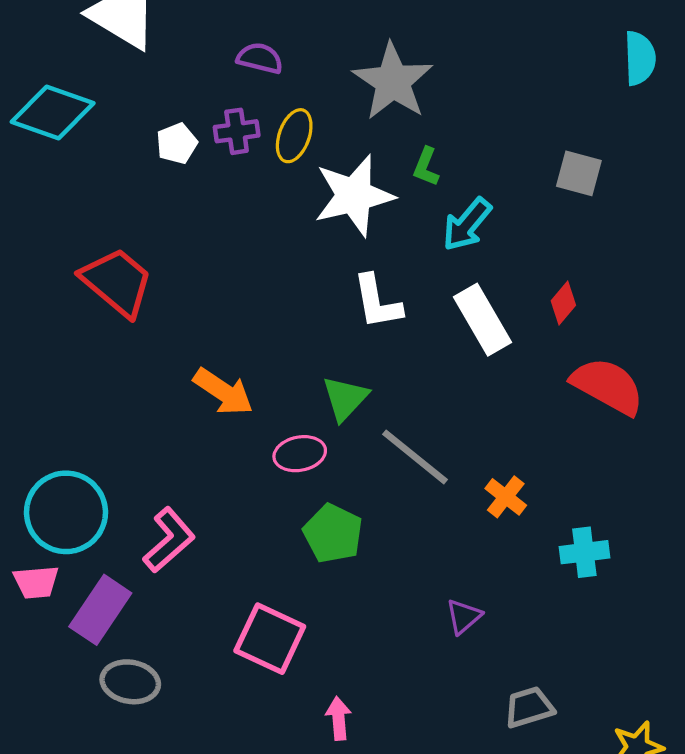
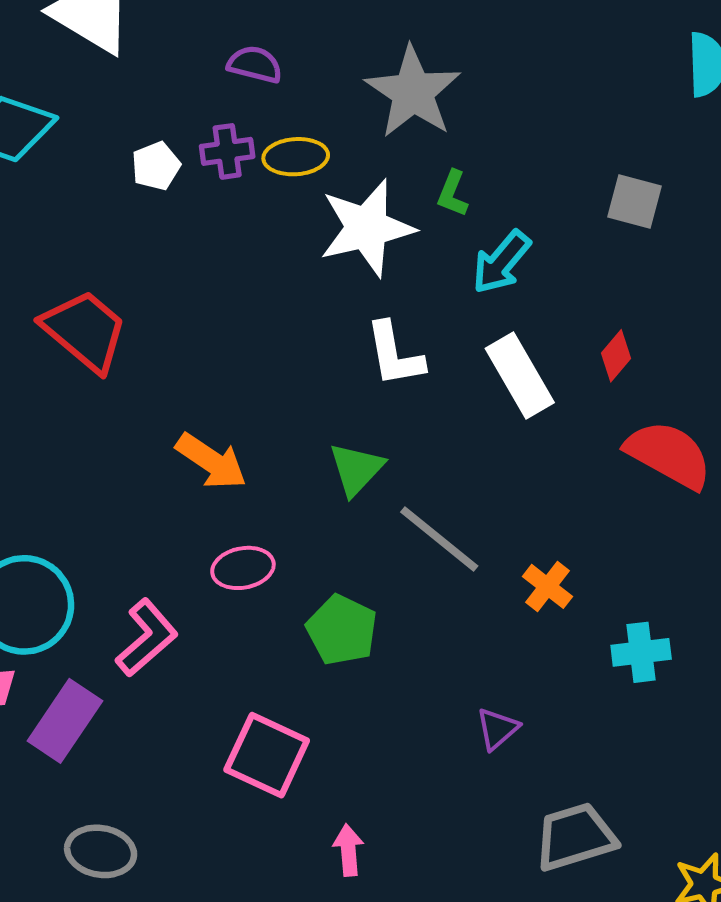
yellow ellipse: (294, 136) -> (296, 157), turned 66
pink ellipse: (300, 454) -> (243, 568), moved
gray ellipse: (130, 682) -> (101, 851), moved
gray trapezoid: (529, 707) -> (575, 837), size x1.4

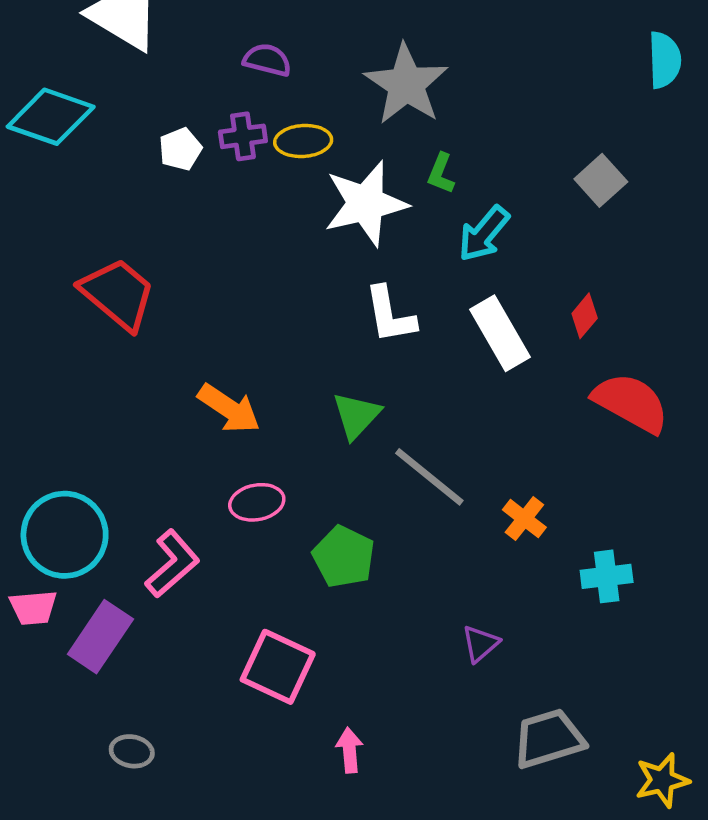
gray square: (634, 202) -> (601, 180), turned 33
gray ellipse: (101, 851) -> (132, 751), size x0.7

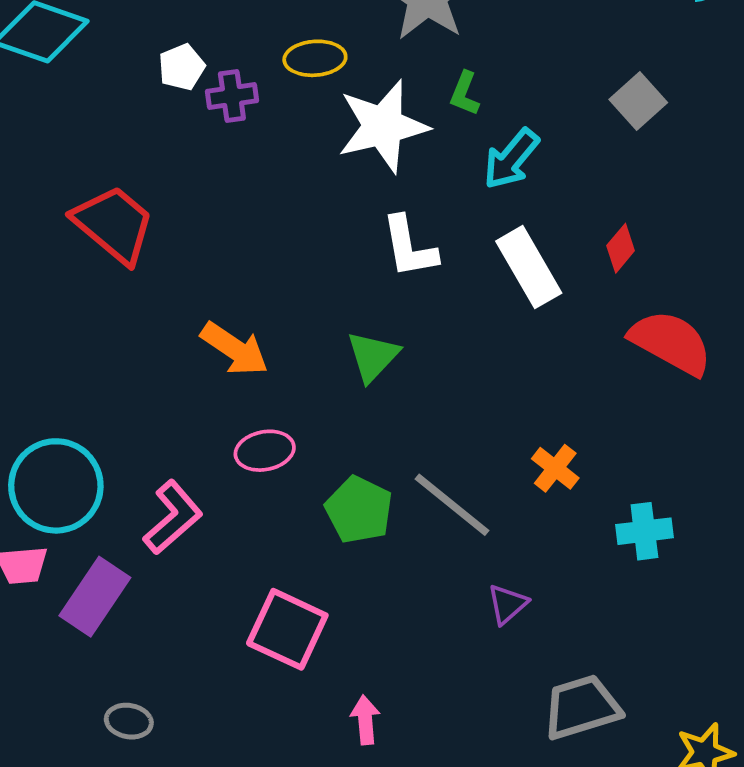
purple cross: (243, 136) -> (232, 96), moved
gray line: (429, 477) -> (452, 505), moved

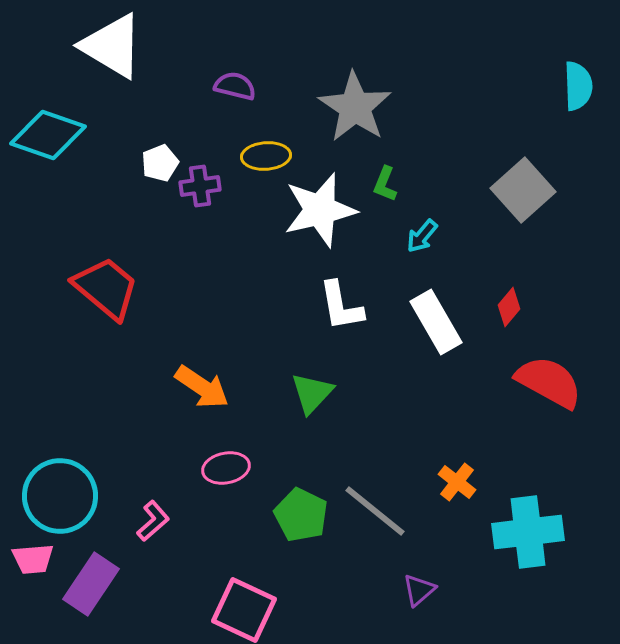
gray square: (638, 101) -> (523, 190), size x1.4
cyan arrow: (511, 159) -> (422, 236), size x0.7
pink L-shape: (173, 517) -> (153, 521), size x0.7
cyan cross: (644, 531) -> (528, 532), size x1.6

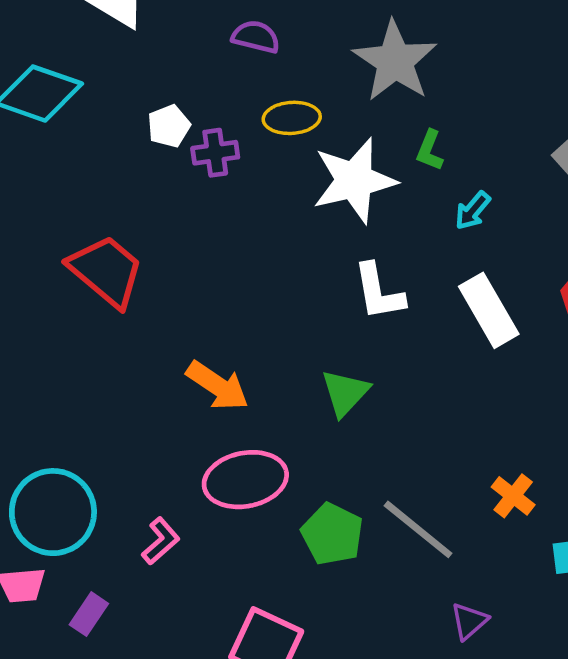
pink ellipse: (226, 468) -> (245, 480), size x1.5
purple rectangle: (91, 584) -> (89, 614), size x0.6

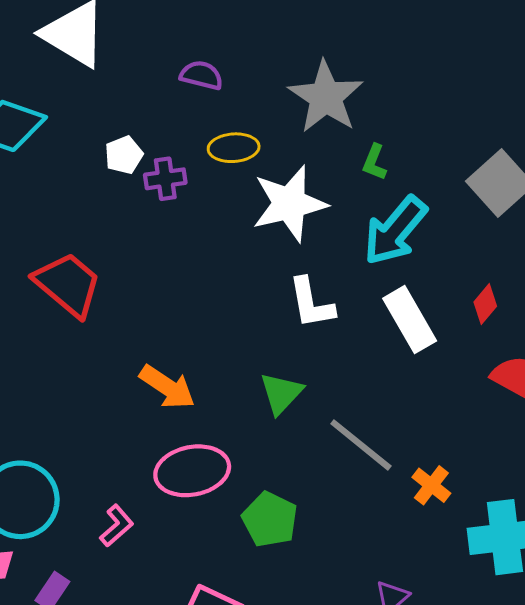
green L-shape: (430, 150) -> (374, 162), moved
cyan arrow: (473, 211) -> (395, 231), size x2.0
gray line: (418, 529) -> (361, 445), moved

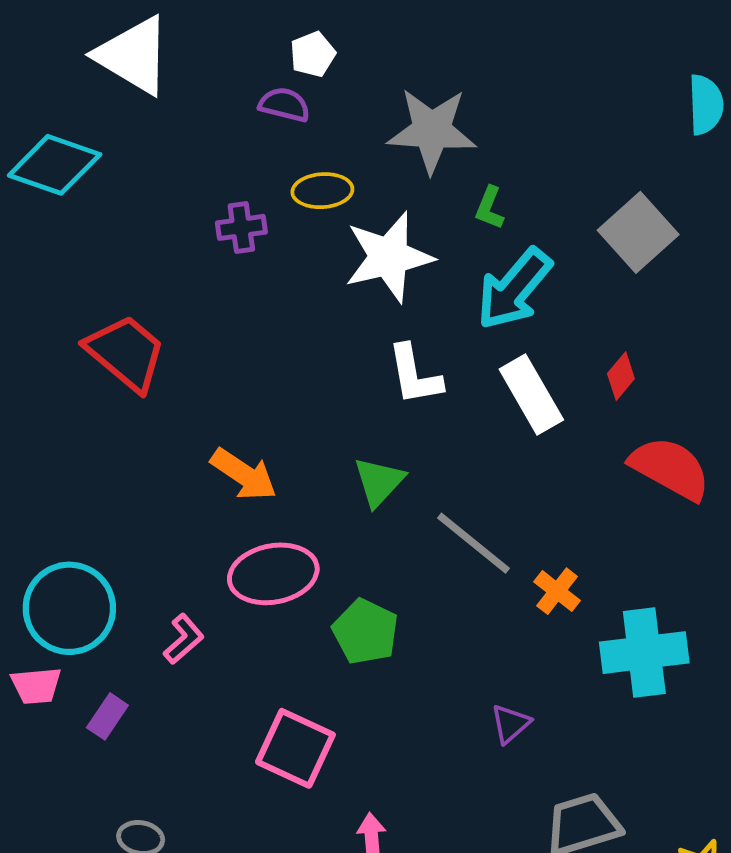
gray star: (326, 97) -> (432, 130), turned -30
white pentagon: (124, 155) -> (313, 54), moved

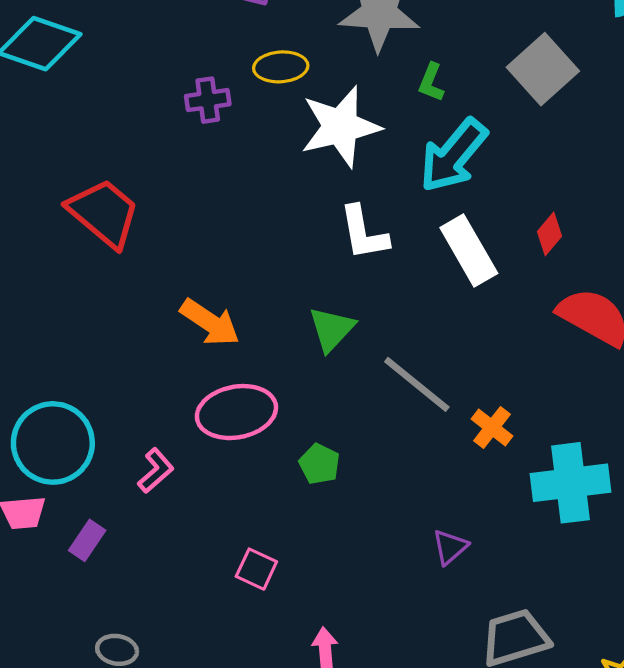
gray square: (638, 232) -> (543, 69), moved
green pentagon: (365, 632) -> (319, 464), size x0.7
pink square: (295, 748) -> (256, 569), size x0.6

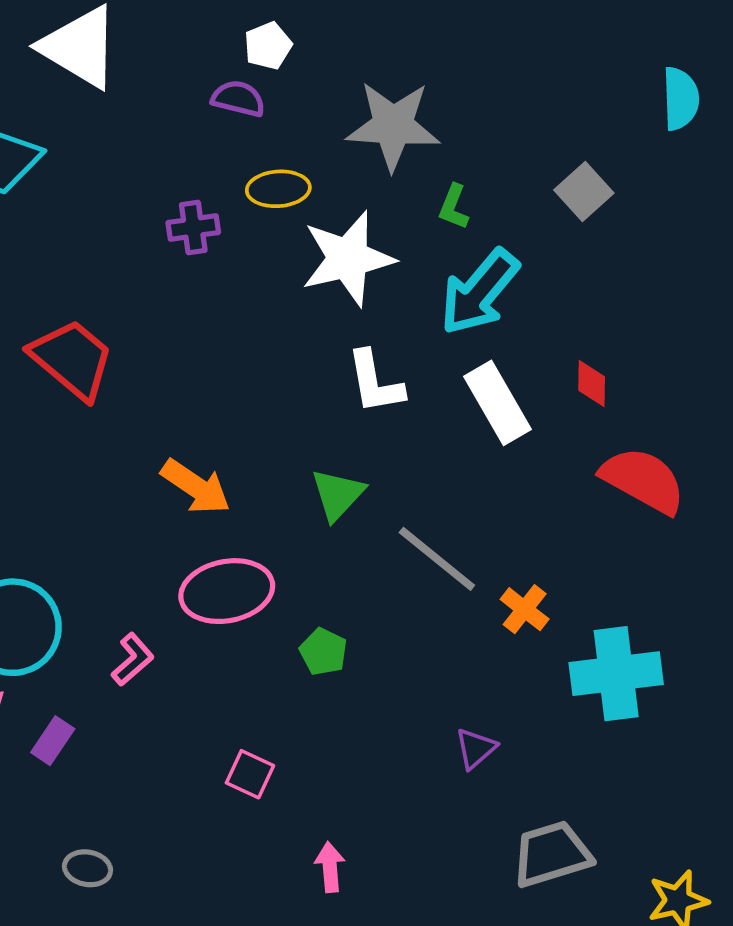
gray square: (543, 69) -> (584, 191), size x0.7
red diamond: (550, 234) -> (592, 384), turned -39

